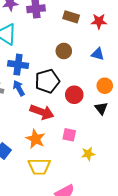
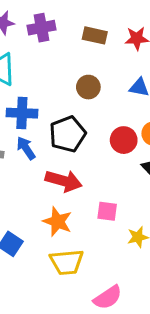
red circle: (74, 95) -> (124, 140), moved

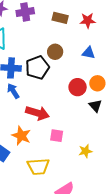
black pentagon: (68, 134) -> (37, 68), moved
pink square: (107, 211) -> (57, 136), moved
orange star: (57, 222) -> (21, 136), moved

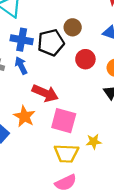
red circle: (78, 87) -> (85, 59), moved
pink square: (57, 136) -> (64, 121), size x1.6
yellow trapezoid: (38, 166) -> (66, 153), moved

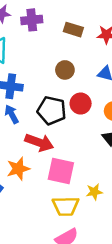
black pentagon: (51, 43) -> (52, 111), moved, turned 30
orange star: (24, 116) -> (18, 169), turned 30

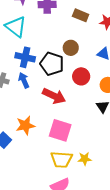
black pentagon: (52, 111) -> (52, 64), moved
red arrow: (39, 143) -> (54, 96), moved
yellow star: (94, 192) -> (85, 159), moved

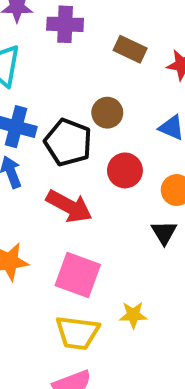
yellow star: (85, 159) -> (133, 315), moved

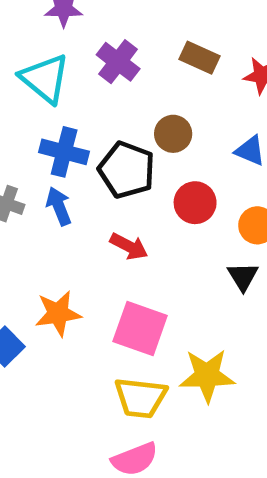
purple cross: (65, 24) -> (118, 62), moved, turned 36
red arrow: (69, 206) -> (129, 246), size x0.7
yellow star: (133, 315) -> (207, 376), size x1.6

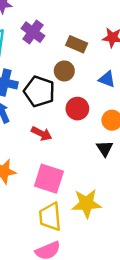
brown rectangle: (200, 58) -> (77, 44), moved
yellow trapezoid: (141, 398) -> (50, 217), turned 80

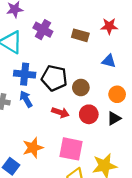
brown circle: (64, 71) -> (81, 87), moved
red circle: (77, 109) -> (89, 114), moved
black triangle: (105, 148) -> (114, 118), turned 40

